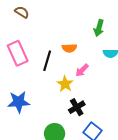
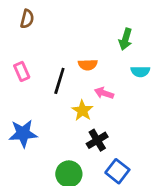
brown semicircle: (22, 12) -> (27, 19), turned 72
pink rectangle: (18, 53) -> (22, 71), size x0.6
pink arrow: (82, 70) -> (104, 93), turned 64

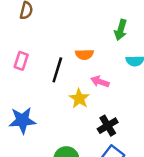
pink rectangle: (22, 71) -> (21, 61), turned 42
black cross: (97, 140) -> (108, 126), moved

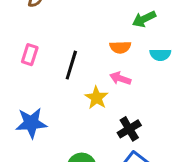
green arrow: (121, 30) -> (144, 19), turned 48
orange semicircle: (84, 54) -> (120, 47), moved

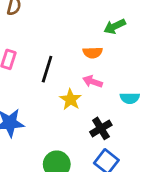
cyan semicircle: (160, 55) -> (130, 98), moved

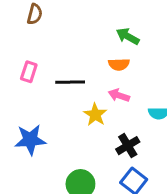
green arrow: (115, 26) -> (128, 36), moved, turned 55
black line: (47, 69) -> (70, 82), turned 72

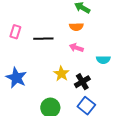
yellow star: (95, 115) -> (61, 74), moved
blue star: (30, 140) -> (16, 78), turned 30

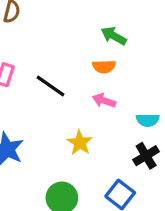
black line: (43, 39) -> (51, 86), turned 36
black cross: (82, 82) -> (146, 156), moved

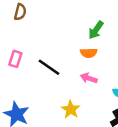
green arrow: (114, 36) -> (96, 30), turned -84

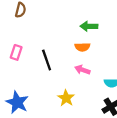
green arrow: (96, 30) -> (89, 26), turned 56
black line: (49, 67) -> (47, 60), turned 36

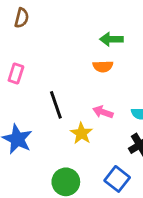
black line: (47, 60) -> (56, 105), moved
pink arrow: (82, 70) -> (103, 112), moved

